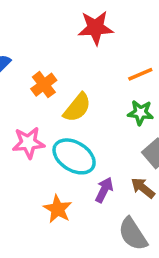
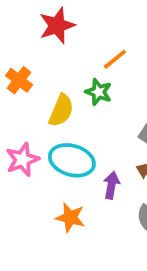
orange cross: (44, 85) -> (19, 80), moved
green star: (140, 113) -> (99, 92), moved, turned 30

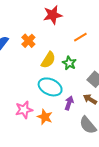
green star: (99, 92) -> (69, 63), moved
pink star: (22, 160) -> (24, 110), moved

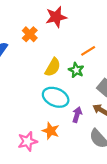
orange line: (80, 37) -> (88, 51), moved
orange cross: (28, 41) -> (30, 34), moved
pink star: (24, 110) -> (28, 141), moved

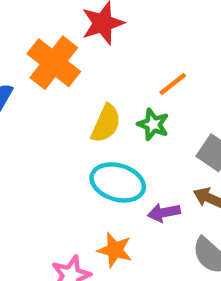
orange cross: (30, 34) -> (54, 63), size x1.6
purple arrow: (77, 115) -> (164, 213), turned -112

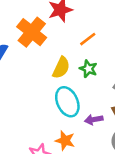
orange line: (173, 84) -> (88, 39), moved
cyan ellipse: (118, 182) -> (67, 102), turned 48

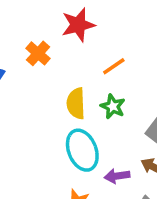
orange cross: (32, 32) -> (38, 53), size x0.6
yellow semicircle: (61, 68) -> (76, 103), turned 150

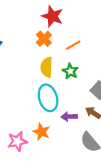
red star: (78, 25) -> (52, 16), turned 30
orange cross: (38, 53) -> (44, 39), moved

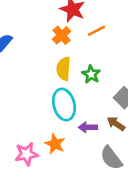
orange line: (73, 45) -> (96, 31), moved

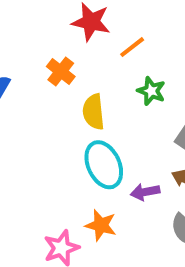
orange cross: (62, 35) -> (61, 71), moved
green star: (91, 74) -> (151, 91), moved

